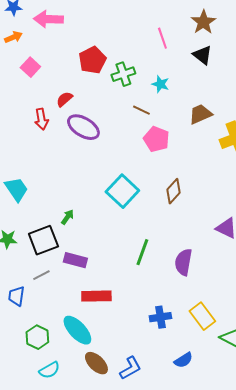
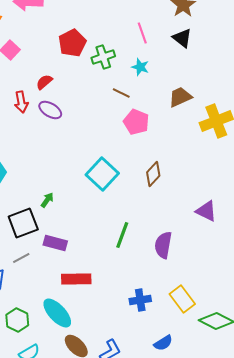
pink line: (162, 38) -> (142, 33), moved
purple ellipse: (83, 127) -> (50, 110), moved, size x0.7

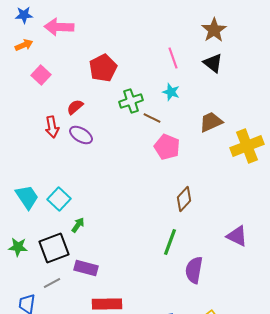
green cross: (103, 57) -> (131, 101), moved
cyan square: (102, 174) -> (59, 199), moved, size x0.7
green line: (122, 235) -> (170, 242), moved

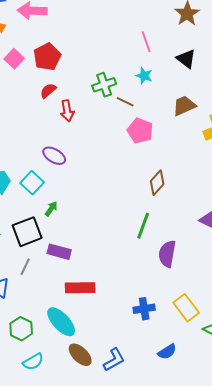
black triangle: (213, 63) -> (186, 59), moved
red pentagon: (103, 68) -> (47, 57), moved
red arrow: (52, 127) -> (67, 111), moved
purple ellipse: (81, 135) -> (54, 156), moved
gray line: (52, 283) -> (25, 267), turned -36

